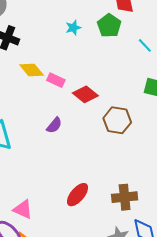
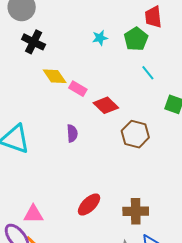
cyan line: (145, 45) -> (148, 73), moved
purple semicircle: (54, 125) -> (72, 133), turned -48
pink triangle: (23, 209) -> (33, 214), turned -30

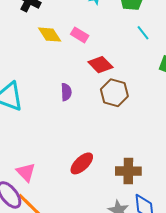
pink rectangle: (78, 89) -> (80, 35), moved
brown hexagon: (135, 134) -> (114, 93), moved
pink triangle: (33, 214) -> (26, 172), turned 45

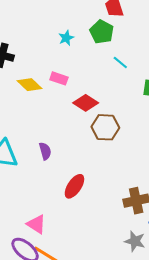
purple semicircle: (66, 92) -> (45, 151), moved
red ellipse: (82, 163) -> (74, 186), moved

